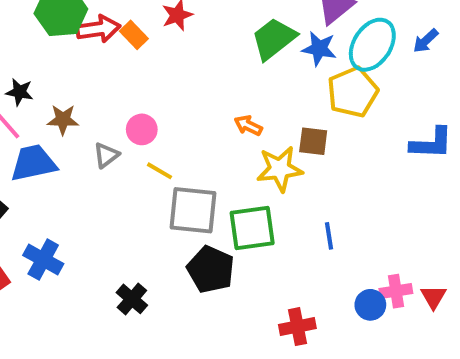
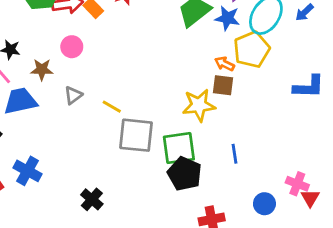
orange arrow: (248, 126) -> (225, 64), moved
pink circle: (142, 129) -> (72, 47), moved
black pentagon: (211, 269) -> (185, 174), moved
pink cross: (396, 291) -> (297, 184), moved, turned 30

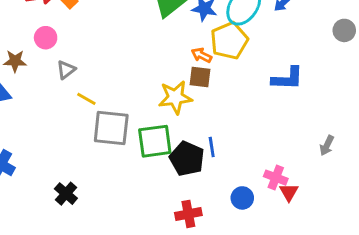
gray triangle: (73, 95) -> (66, 70), moved
black pentagon: (185, 174) -> (187, 159), moved

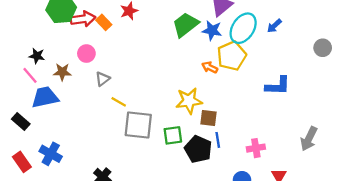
brown square: (200, 77) -> (209, 118), moved
green square: (155, 141) -> (173, 135), size x0.7
gray arrow: (327, 146) -> (309, 139), size x1.5
pink cross: (276, 178) -> (256, 148), moved, turned -30

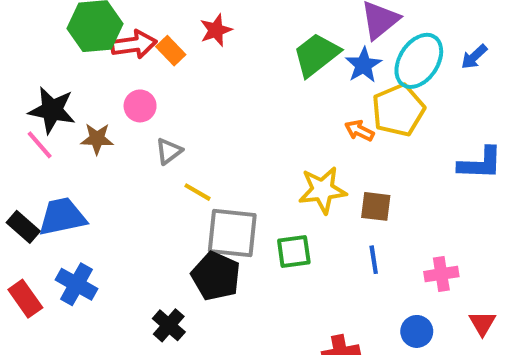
blue star: (212, 30) -> (363, 65), turned 30
black star: (37, 56) -> (52, 110), size x1.6
blue trapezoid: (45, 97) -> (62, 217), moved
brown square: (209, 118) -> (376, 206), moved
black pentagon: (198, 149) -> (216, 276), moved

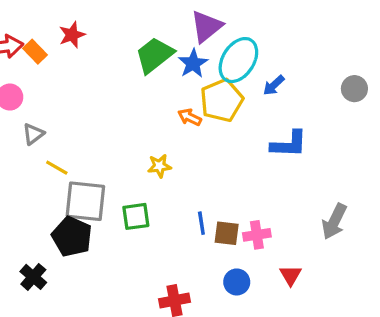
blue arrow: (474, 57) -> (274, 85), moved
yellow star: (322, 190) -> (159, 166), size x0.6
brown square: (376, 206) -> (227, 233), moved

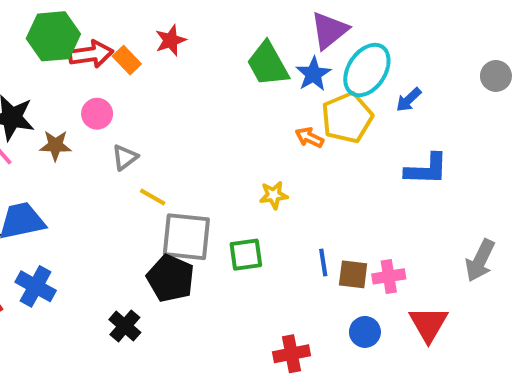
green trapezoid: (154, 55) -> (268, 64), turned -81
gray circle: (354, 89) -> (496, 76), moved
red triangle: (291, 275) -> (428, 324), size x1.5

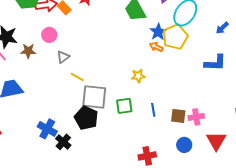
blue star: (313, 74) -> (158, 32), moved
blue arrow: (409, 100) -> (222, 28), moved
blue line: (323, 263) -> (153, 110), moved
blue cross: (36, 286) -> (47, 129), moved

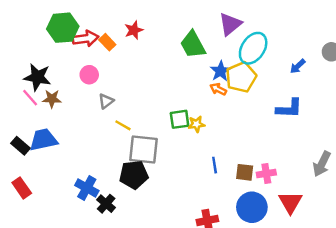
brown star: (28, 51) -> (52, 99), moved
green square: (124, 106) -> (180, 119), moved
black pentagon: (86, 118) -> (134, 175), turned -30
blue circle: (184, 145) -> (252, 207), size x1.6

